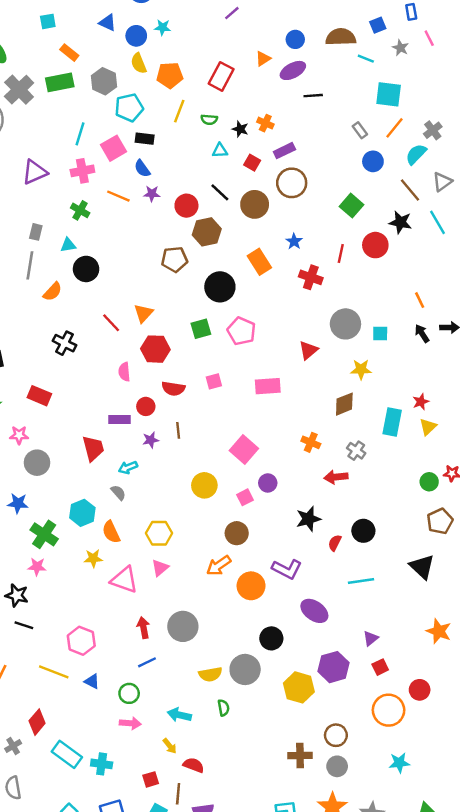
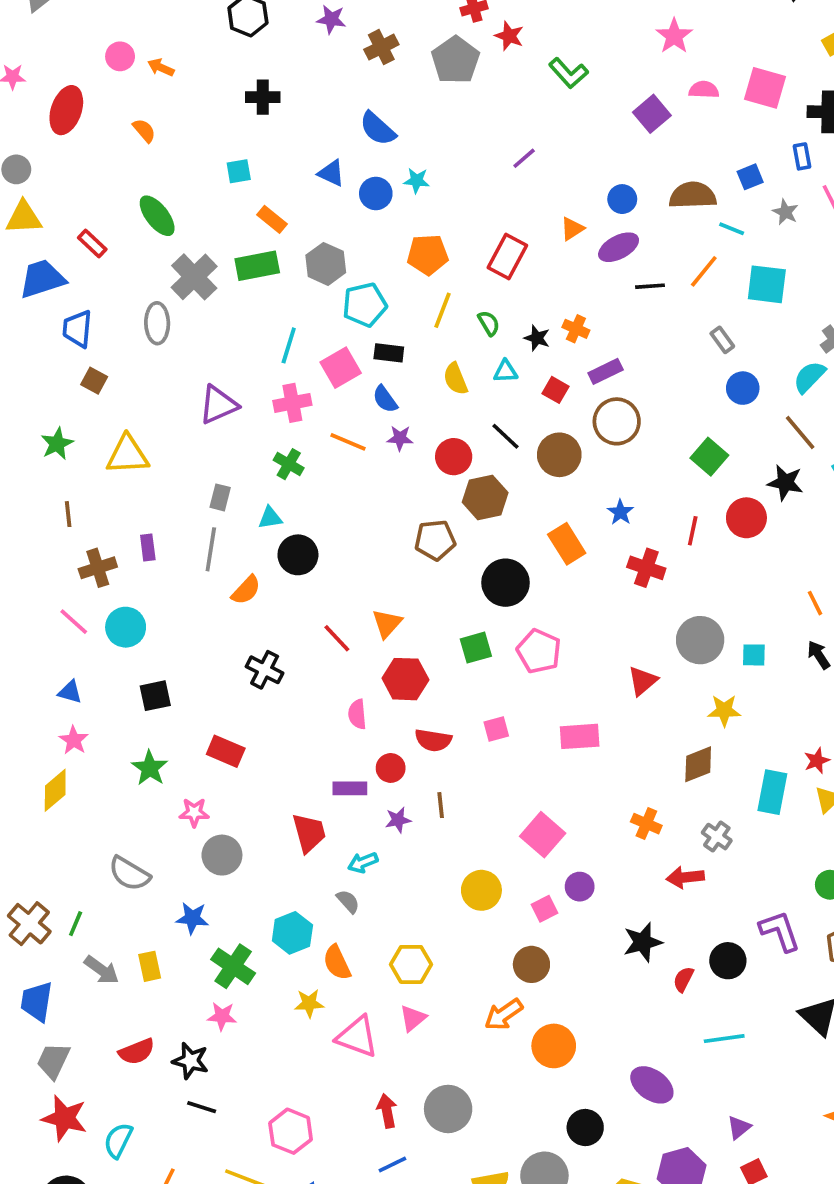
yellow semicircle: (139, 63) -> (455, 379), moved
green semicircle: (209, 120) -> (489, 323), turned -126
orange line: (394, 128) -> (704, 271), moved
purple L-shape: (287, 569) -> (780, 931), moved, turned -136

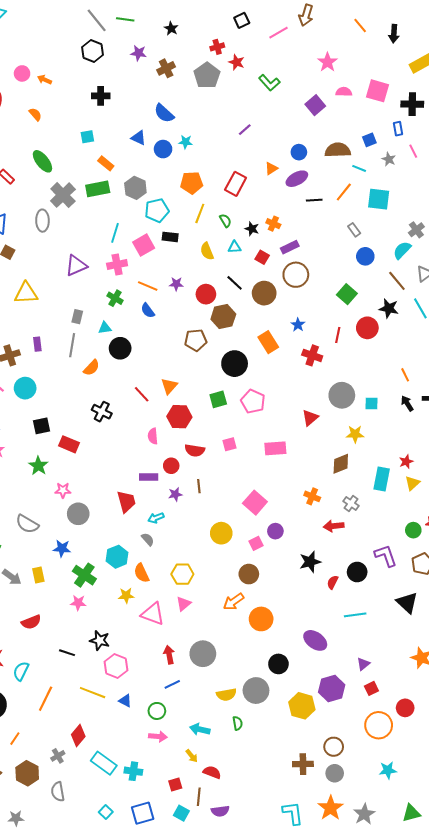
blue semicircle: (385, 399) -> (148, 310), moved
red rectangle: (226, 751) -> (69, 444), moved
black star: (190, 1061) -> (100, 640), moved

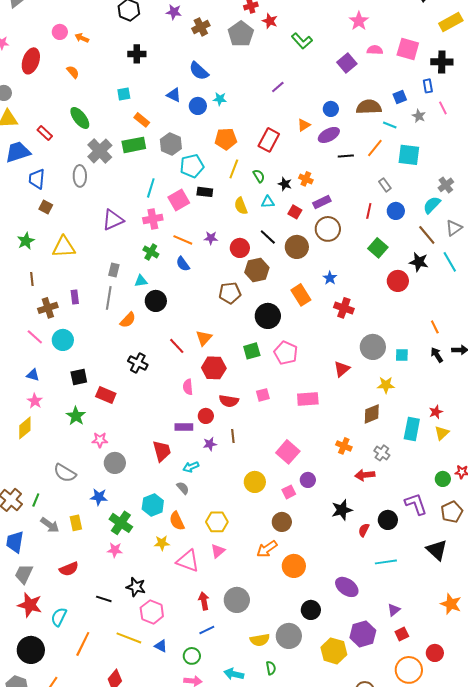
red line: (338, 335) -> (369, 211), moved

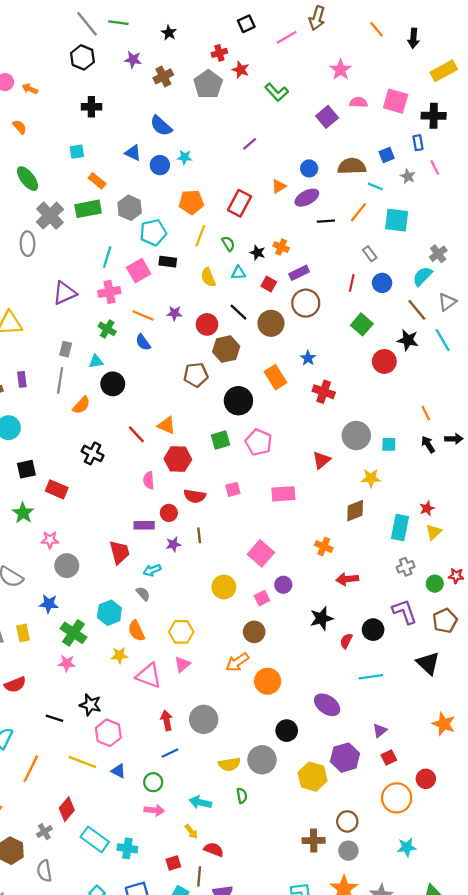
orange triangle: (204, 338) -> (167, 425), turned -48
gray cross: (382, 453) -> (406, 567), moved, turned 35

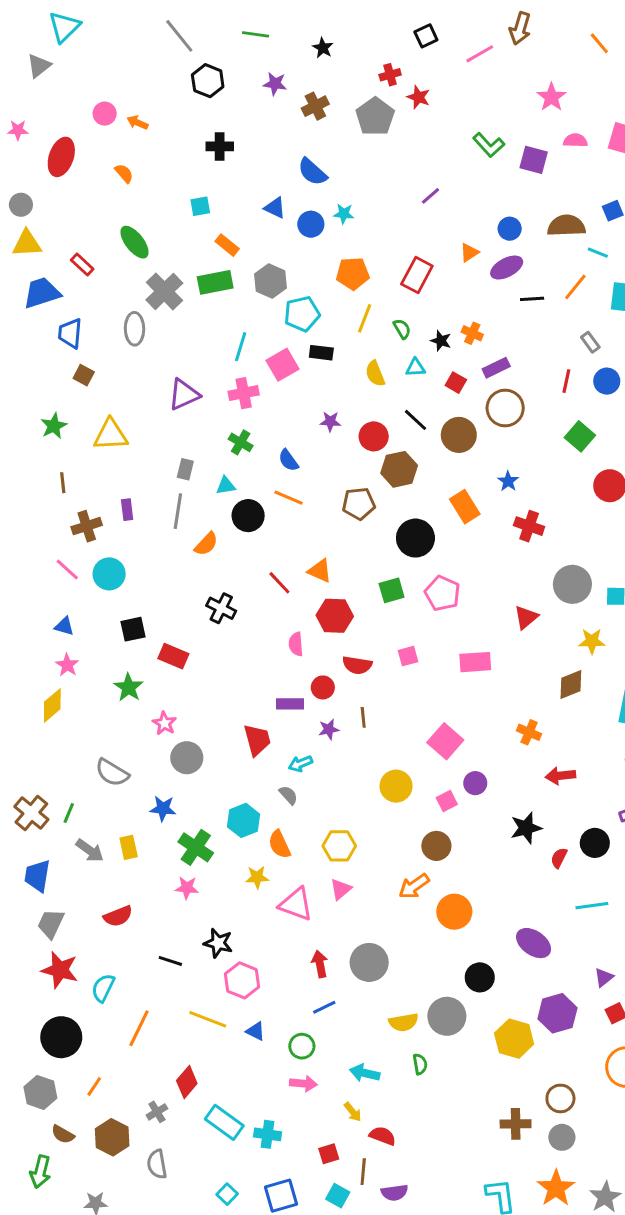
gray line: (87, 24) -> (179, 36), moved
green L-shape: (277, 92) -> (489, 145), moved
purple square: (327, 117) -> (534, 160), turned -35
orange line: (143, 315) -> (288, 498), moved
pink star: (50, 540) -> (164, 723), turned 30

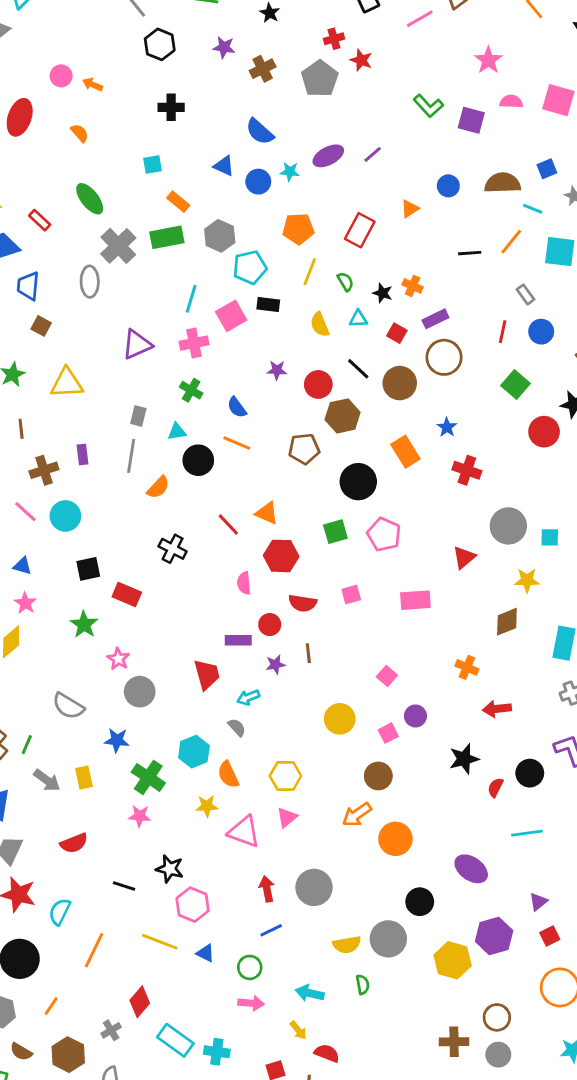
purple ellipse: (507, 268) -> (328, 156), moved
pink square: (445, 741) -> (387, 676), size x0.6

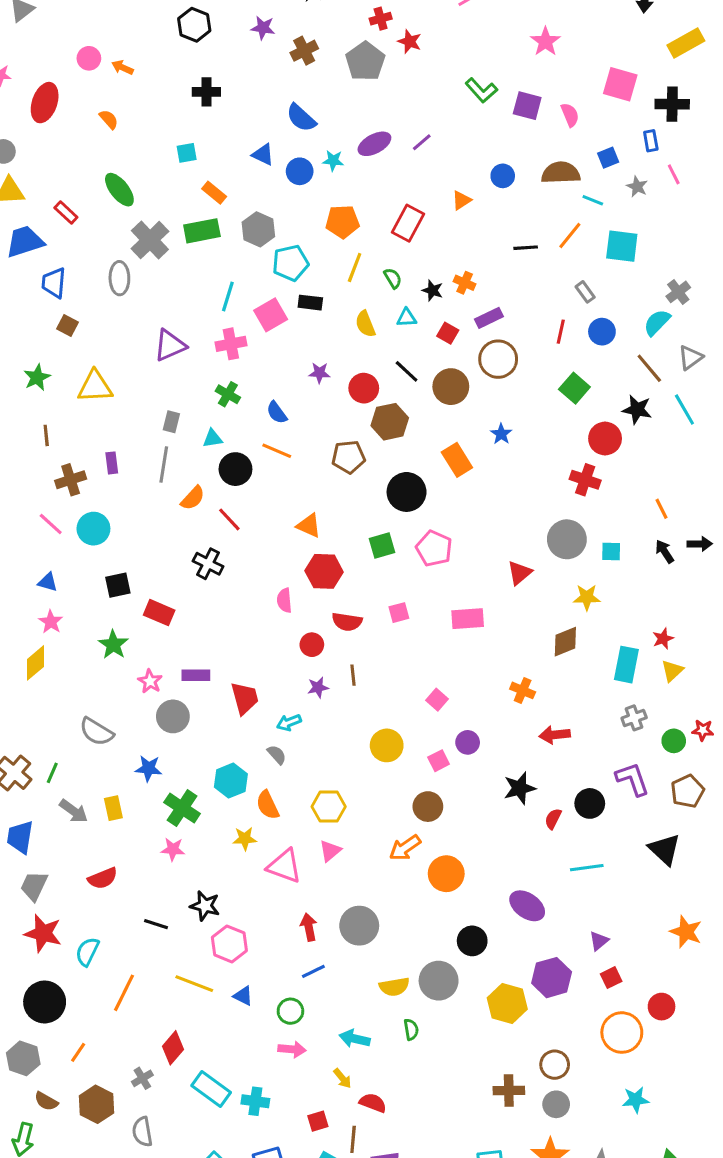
pink semicircle: (511, 102) -> (570, 115), moved, turned 65
red cross: (467, 470) -> (585, 480), moved
red line: (228, 525) -> (229, 519), moved
purple rectangle: (238, 640) -> (196, 675), moved

